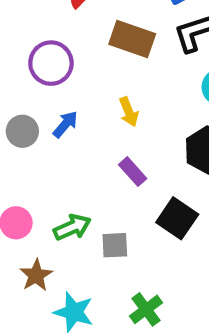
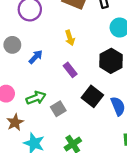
blue arrow: (65, 124) -> (36, 57), moved
gray square: (115, 245) -> (58, 109), turned -32

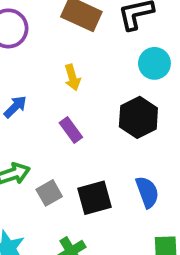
black square: (92, 96) -> (94, 198), moved, turned 35

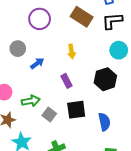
gray square: (49, 193) -> (49, 114), turned -32
black square: (94, 198) -> (76, 110), moved

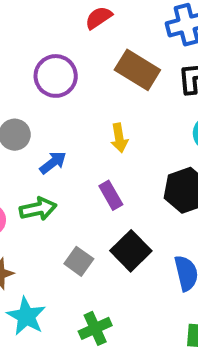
green arrow: (31, 101) -> (38, 209), moved
black square: (76, 110) -> (131, 251), turned -36

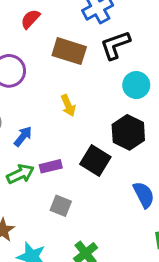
purple rectangle: (111, 195) -> (51, 166), moved, turned -60
black square: (131, 251) -> (95, 160), moved

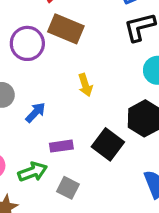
brown rectangle: (69, 51) -> (66, 29), moved
green arrow: (20, 174) -> (33, 172), moved

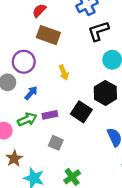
purple circle: (27, 43) -> (24, 62), moved
green arrow: (33, 172) -> (27, 119), moved

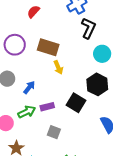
black L-shape: (98, 31) -> (88, 28), turned 135
brown rectangle: (48, 35) -> (48, 47), moved
purple circle: (24, 62) -> (15, 45), moved

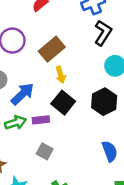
brown rectangle: (48, 47) -> (52, 49), turned -65
blue arrow: (29, 87) -> (22, 94), size x1.5
black square: (76, 103) -> (63, 103), moved

